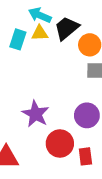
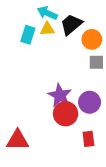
purple star: (36, 114) -> (60, 95), moved
red circle: (60, 143) -> (66, 114), moved

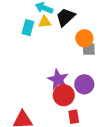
orange circle: (92, 39) -> (84, 38), moved
red rectangle: (88, 139) -> (74, 117), moved

